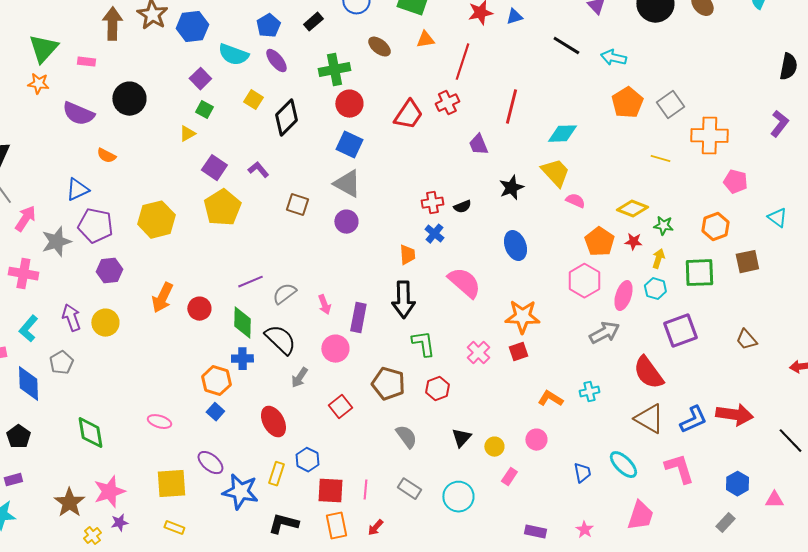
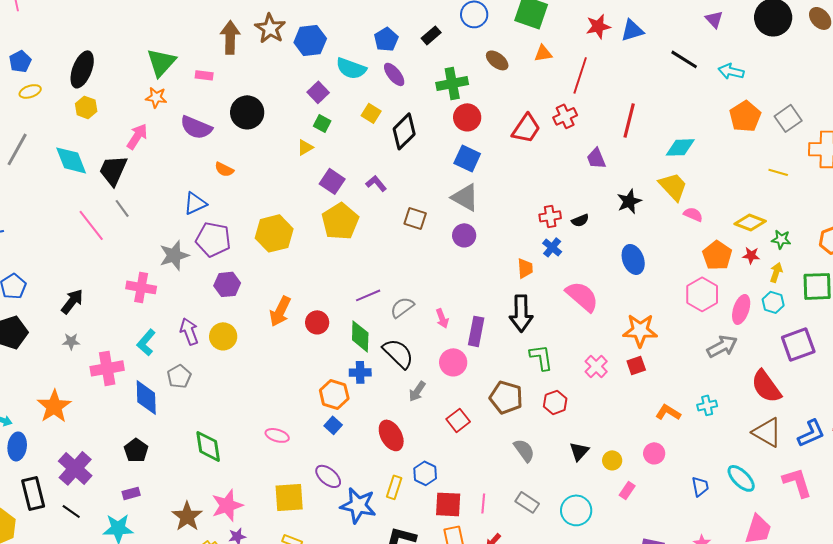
blue triangle: (514, 17) -> (632, 30), size x1.4
pink arrow: (25, 219) -> (137, 136), moved

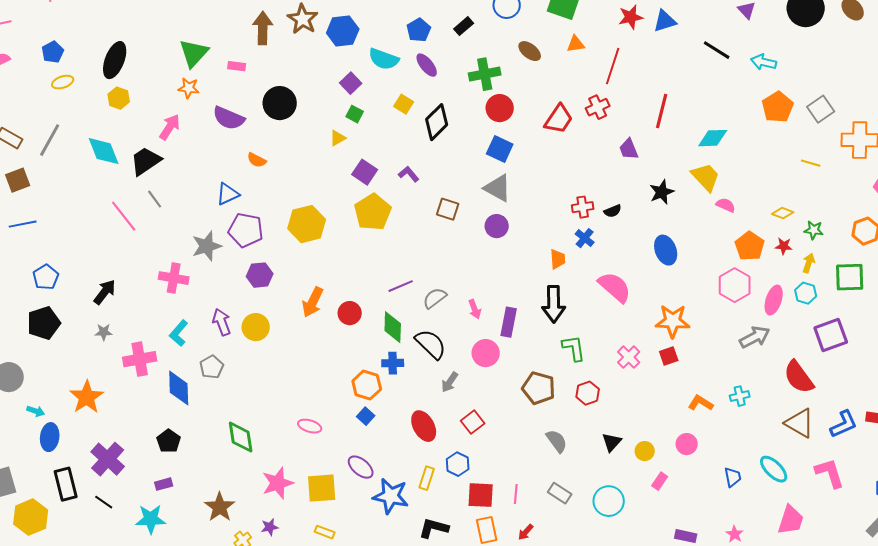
black trapezoid: (113, 170) -> (146, 161), turned 32
yellow diamond: (750, 222) -> (783, 213), size x0.7
red square: (458, 420) -> (473, 422), moved
pink star: (227, 505) -> (278, 483), moved

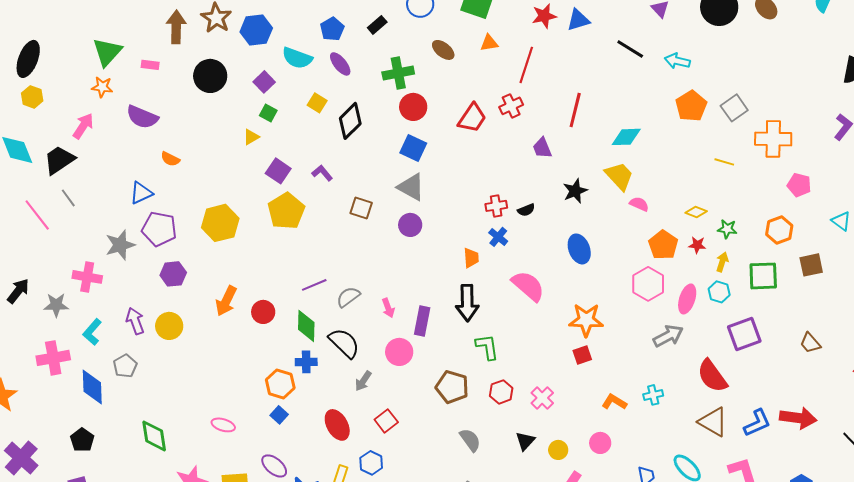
black circle: (280, 103) -> (210, 76), moved
gray star: (104, 332) -> (56, 305), moved, size x1.4
pink cross: (629, 357) -> (542, 398), moved

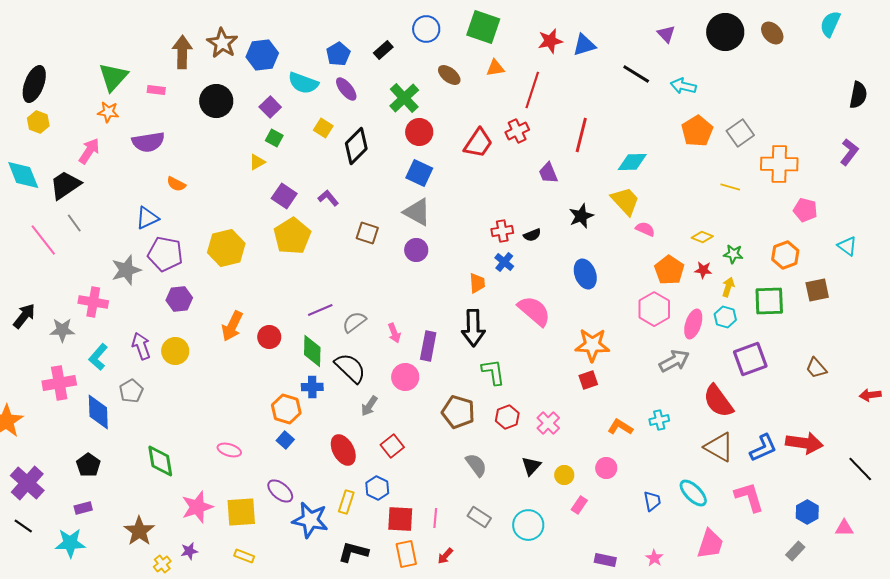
green cross: (398, 73) -> (404, 98), turned -32
purple semicircle: (142, 117) -> (148, 142), turned -32

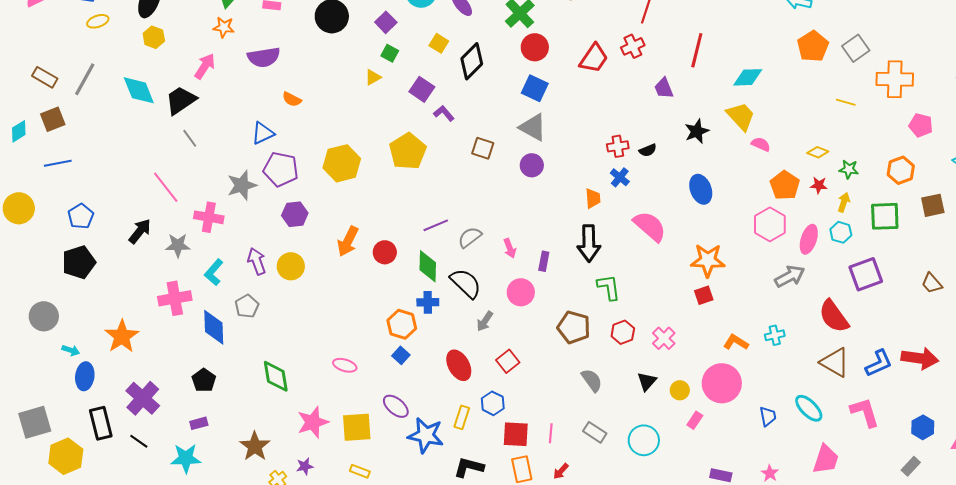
purple square: (284, 196) -> (422, 89), moved
pink line: (43, 240) -> (166, 187), moved
purple rectangle: (428, 346) -> (544, 261), size x0.7
pink circle: (606, 468) -> (722, 383), size x1.8

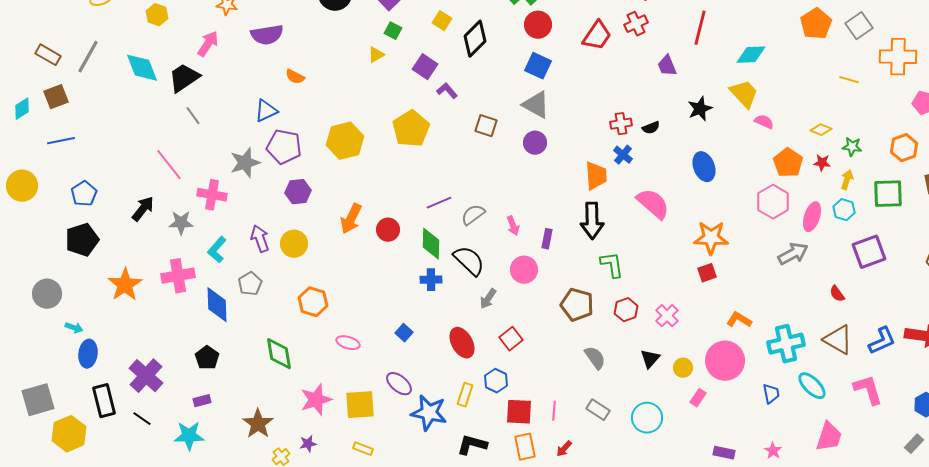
orange trapezoid: (593, 198) -> (596, 176), size x1.4
red semicircle: (834, 316) -> (837, 294), size x0.5
orange hexagon: (402, 324) -> (313, 302), moved
cyan cross: (775, 335) -> (786, 344), moved, size x1.8
orange star: (122, 336) -> (125, 285), moved

